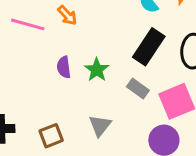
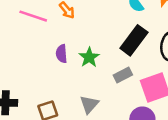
gray rectangle: (138, 88) -> (123, 75), turned -66

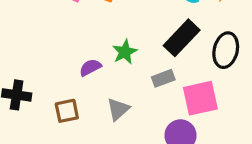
purple semicircle: (62, 54) -> (90, 67), moved, turned 60

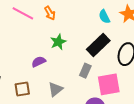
green star: (125, 52) -> (58, 42), moved
gray rectangle: (163, 78) -> (85, 71), turned -48

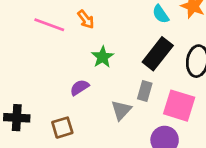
pink square: (109, 84) -> (179, 106), turned 35
gray triangle: (55, 89) -> (121, 110), moved

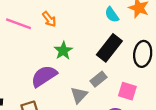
purple semicircle: (79, 87) -> (44, 76), size x1.6
gray rectangle: (145, 91) -> (99, 79), turned 35
pink square: (179, 106) -> (127, 91), size x0.7

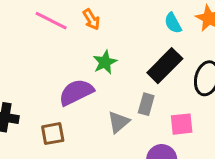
gray rectangle: (99, 79) -> (146, 104), turned -42
pink square: (127, 91) -> (182, 124), turned -30

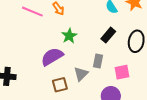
black rectangle: (165, 66) -> (108, 35), size x0.7
brown square: (53, 134) -> (60, 85), moved

